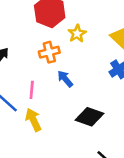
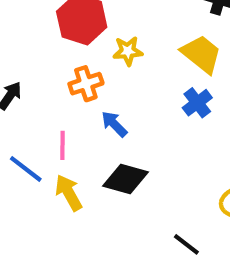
yellow star: (77, 34) -> (128, 51), turned 30
black diamond: (89, 117) -> (126, 179), moved

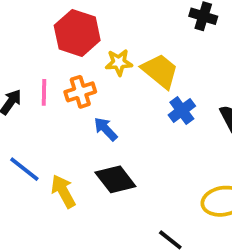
yellow trapezoid: (201, 54) -> (160, 71), moved
pink line: (62, 145) -> (44, 92), moved
black diamond: (126, 179) -> (115, 179), turned 36

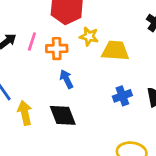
yellow trapezoid: (160, 71) -> (115, 51), turned -52
blue cross: (182, 110) -> (122, 96), moved

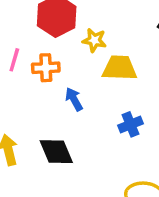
yellow star: (89, 36) -> (94, 40), moved
blue arrow: (66, 79) -> (74, 99), moved

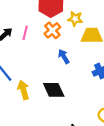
orange cross: (46, 68) -> (52, 30), moved, turned -35

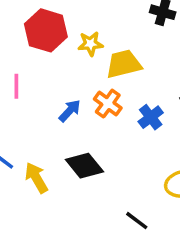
orange cross: (52, 30) -> (108, 104), moved
blue arrow: (64, 56) -> (70, 111), moved, turned 88

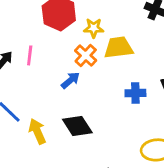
orange cross: (108, 104) -> (86, 55), moved
blue cross: (151, 117) -> (135, 93), turned 30

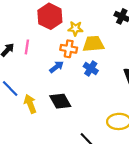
orange cross: (86, 55) -> (69, 49), turned -35
blue cross: (135, 93) -> (91, 68), moved, turned 32

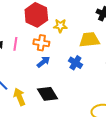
yellow trapezoid: (93, 44) -> (89, 40), moved
orange cross: (69, 49) -> (41, 43), moved

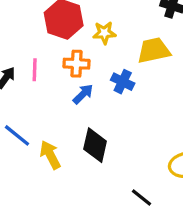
blue cross: (75, 63) -> (123, 82), moved
black diamond: (47, 94) -> (95, 145), turned 50

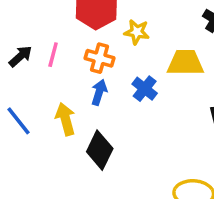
blue arrow: (83, 94) -> (99, 92), turned -40
yellow arrow: (50, 155) -> (65, 119), moved

